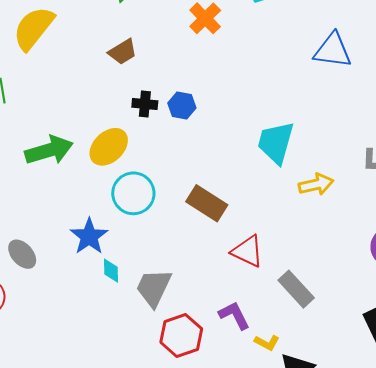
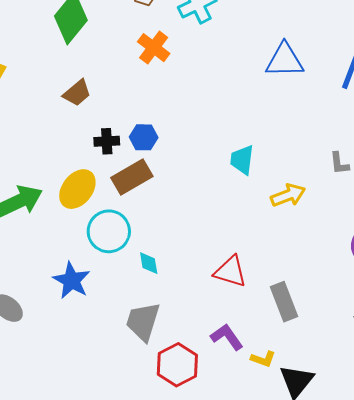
cyan trapezoid: (276, 143) -> (242, 160), size x0.7
brown rectangle: (207, 203) -> (132, 177), moved, turned -54
cyan diamond: (111, 271) -> (149, 263), moved
gray rectangle: (296, 289) -> (284, 302), turned 30

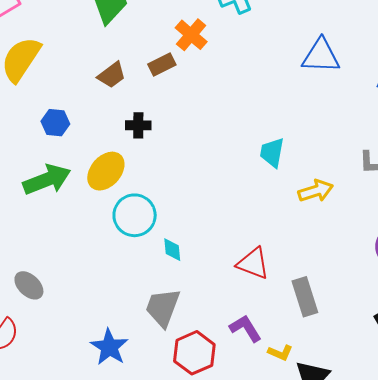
blue hexagon: (144, 137) -> (55, 123), moved
brown rectangle: (132, 177) -> (162, 65), moved, size x0.7
blue star: (72, 281) -> (109, 347), moved

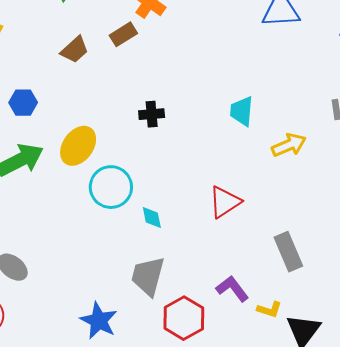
black cross: (138, 125) -> (152, 114), moved
red triangle: (253, 263) -> (225, 202), moved, turned -48

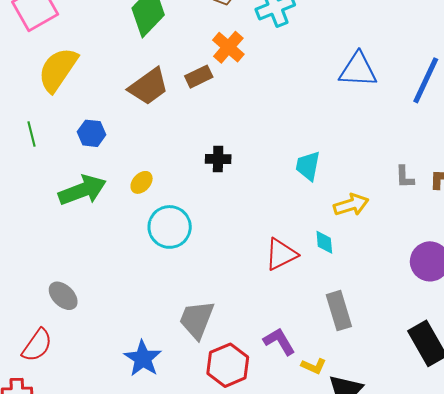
brown trapezoid: (75, 50) -> (149, 87), size x1.4
yellow ellipse: (78, 146) -> (142, 182), size x0.6
cyan diamond: (152, 218) -> (324, 242), moved

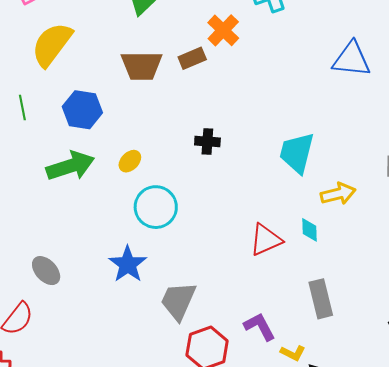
brown trapezoid: (149, 87) -> (142, 66), turned 33
blue hexagon: (92, 133) -> (82, 110), size x1.4
cyan trapezoid: (308, 166) -> (297, 153), size x1.4
blue star: (143, 358) -> (128, 264), moved

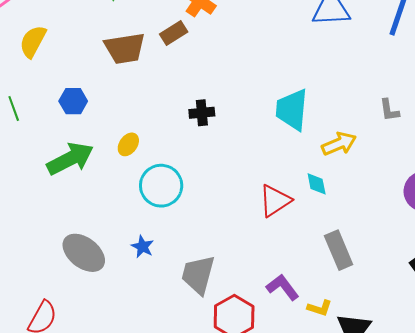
yellow semicircle: (52, 44) -> (33, 41), size x0.7
blue hexagon: (82, 110) -> (73, 101), size x0.7
blue star: (128, 264) -> (142, 247), size x0.6
gray ellipse: (46, 271) -> (84, 253), moved, size x1.4

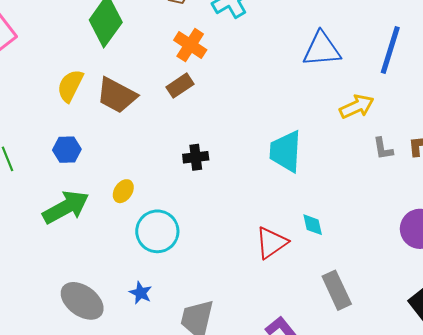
brown rectangle: (174, 33) -> (180, 86), moved
yellow semicircle: (33, 41) -> (70, 86), moved
brown trapezoid: (125, 48) -> (117, 95), turned 39
yellow arrow: (339, 144) -> (357, 106), moved

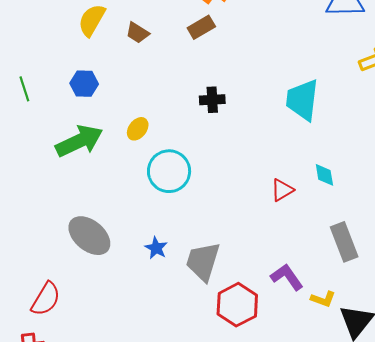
brown trapezoid: (117, 95) -> (137, 33), size x0.6
red triangle: (272, 243) -> (282, 190), size x0.7
blue star: (141, 293) -> (156, 248), moved

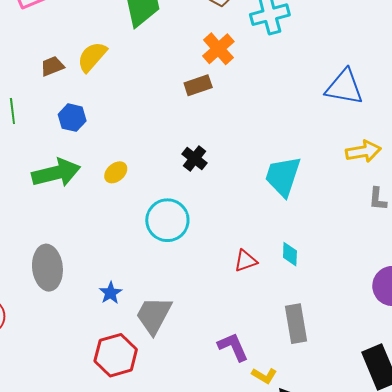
brown trapezoid: (137, 33) -> (52, 66), moved, turned 115
black cross: (212, 100) -> (195, 158), turned 30
cyan circle: (169, 171) -> (167, 220), moved
gray ellipse: (89, 236) -> (47, 268), turned 33
red hexagon: (237, 305) -> (116, 355), moved

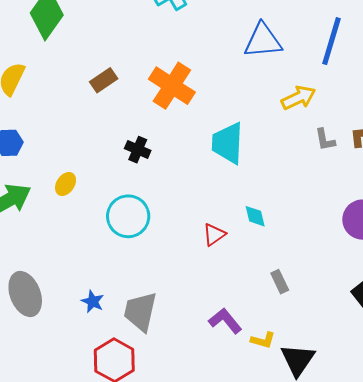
orange cross: (218, 49) -> (172, 86), moved, size x1.4
brown rectangle: (198, 85) -> (104, 80), moved
gray rectangle: (296, 324) -> (280, 282), size x0.6

